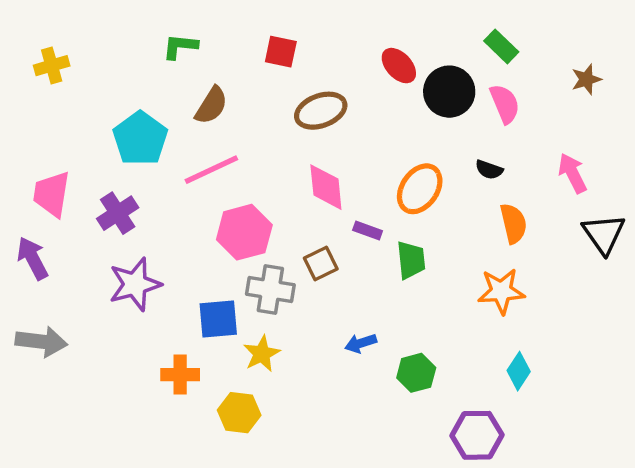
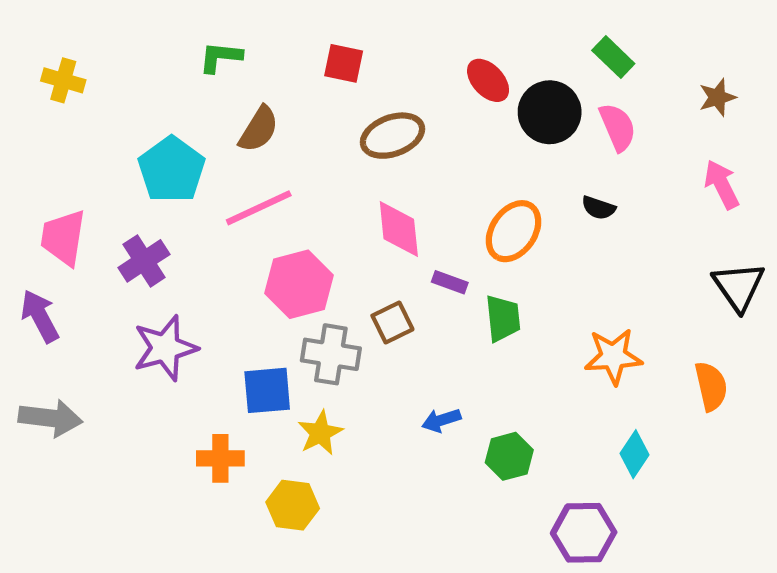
yellow cross: (52, 66) -> (63, 80), turned 32
pink arrow: (572, 173) -> (722, 184), moved
orange semicircle: (513, 223) -> (711, 386), moved

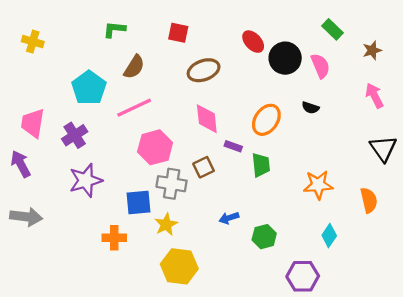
green rectangle: (613, 57) -> (332, 29), moved
yellow hexagon: (293, 505) -> (179, 266), moved, size x1.4

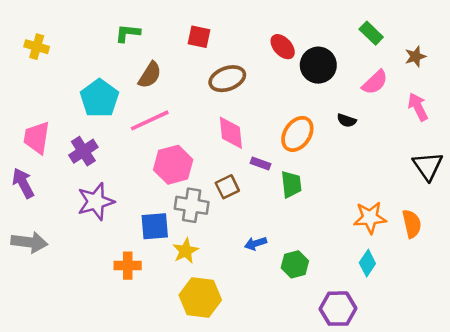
pink semicircle: (320, 66) -> (375, 82), moved, turned 70
orange star: (318, 185) -> (370, 218), moved

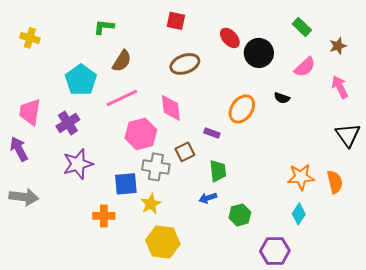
red square: (199, 37) -> (176, 21), moved
pink diamond: (231, 133) -> (171, 108), moved
green trapezoid: (291, 184) -> (218, 171), moved

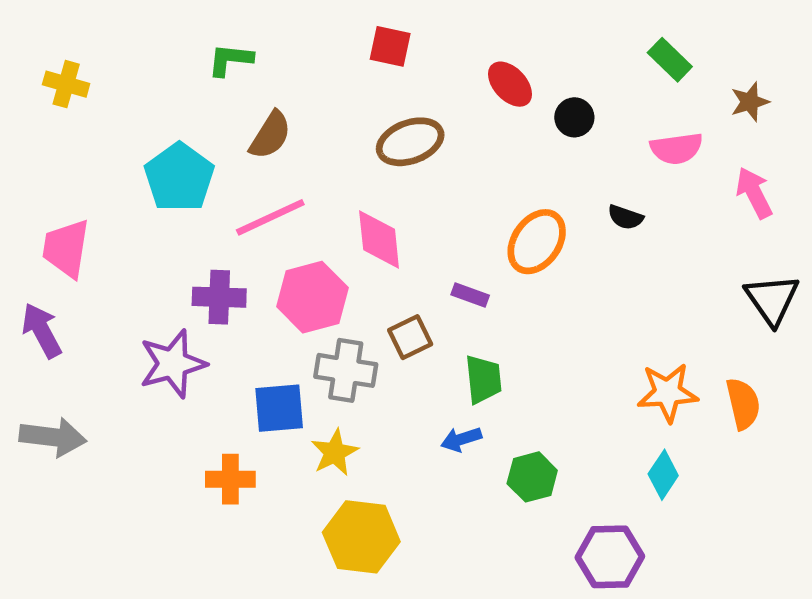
black circle: (259, 53) -> (574, 117), size x0.6
pink semicircle: (305, 67) -> (676, 148), turned 35
purple cross: (68, 123) -> (219, 297), moved, turned 35

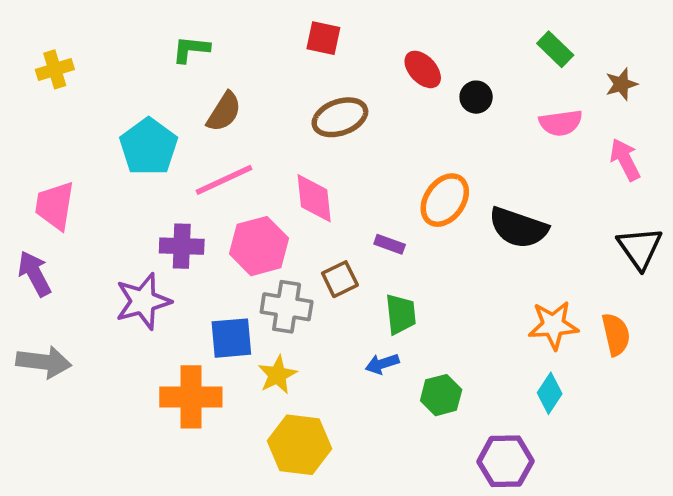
yellow cross: (66, 84) -> (55, 69), turned -33
black semicircle: (625, 217) -> (518, 228), moved, size x2.0
orange cross: (230, 479) -> (191, 397), size x1.5

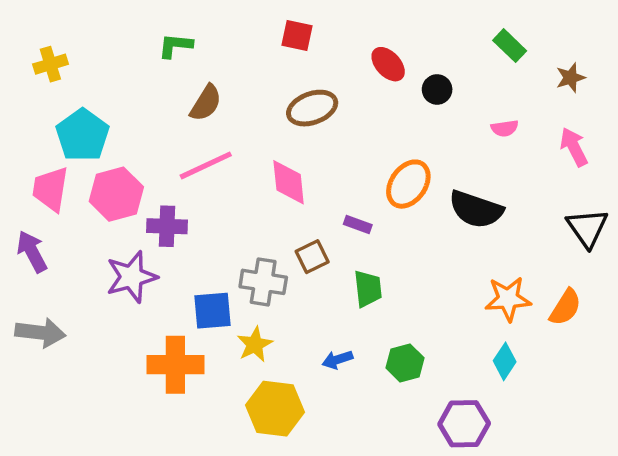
pink semicircle: (561, 123) -> (505, 128), moved, size x0.7
cyan pentagon: (149, 147) -> (83, 135), moved
pink hexagon: (259, 246) -> (116, 194), moved
orange semicircle: (616, 334) -> (565, 307), turned 45
blue arrow: (382, 364) -> (337, 360), moved

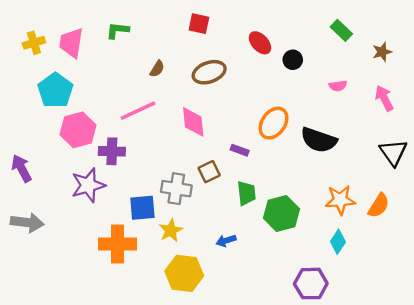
brown semicircle: (206, 103) -> (157, 69), moved, size x0.7
pink trapezoid: (50, 189) -> (71, 43), moved
green hexagon: (405, 363) -> (281, 213), moved, size x1.4

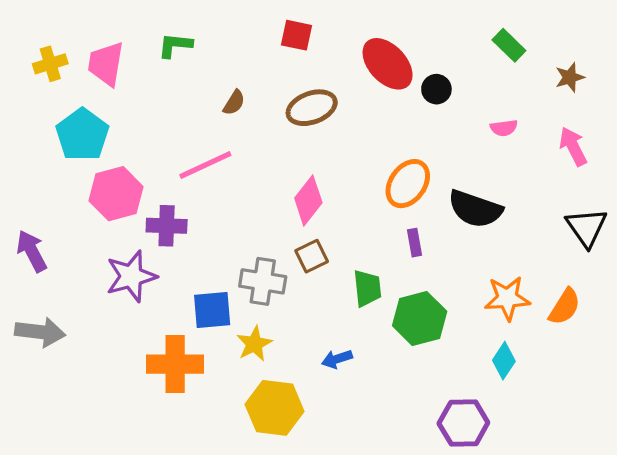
red ellipse: (260, 43) -> (388, 64), size x1.5
pink diamond: (193, 122) -> (308, 200), moved, turned 44
purple rectangle: (240, 150) -> (415, 243), moved, turned 60

